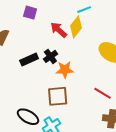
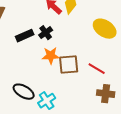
orange star: (65, 70) -> (51, 56), moved
brown square: (58, 96) -> (69, 65), moved

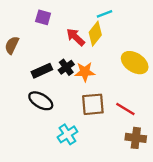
orange star: (51, 56) -> (85, 72), moved
black ellipse: (24, 92) -> (41, 101), moved
cyan cross: (47, 101) -> (67, 134), moved

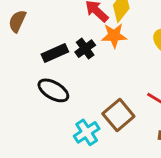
orange star: (85, 72) -> (114, 36), moved
brown square: (93, 104) -> (118, 115), moved, turned -35

